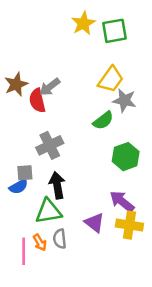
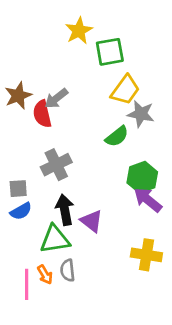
yellow star: (83, 23) -> (79, 31), moved
green square: (114, 31) -> (110, 52), moved
gray square: (25, 173) -> (18, 189), moved
purple arrow: (122, 201) -> (148, 200), moved
purple triangle: (95, 223) -> (91, 221), moved

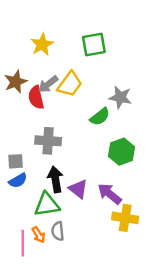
yellow star: (79, 31) -> (42, 44), moved
yellow trapezoid: (125, 90) -> (70, 84), moved
gray cross: (56, 165) -> (48, 141), turned 30
purple arrow: (148, 200) -> (110, 194), moved

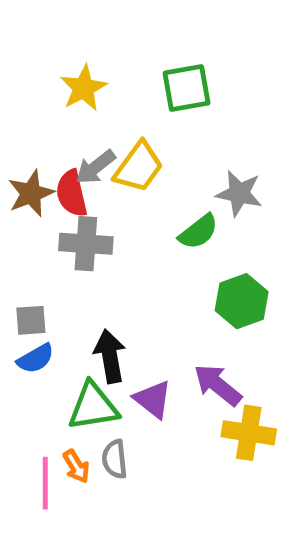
brown star: (16, 82) -> (31, 193), moved
gray cross: (48, 141) -> (86, 244), moved
purple triangle: (78, 189) -> (153, 399), moved

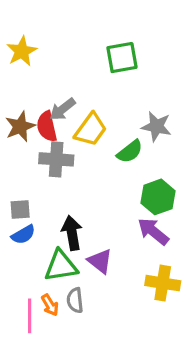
yellow star: (84, 88) -> (22, 51), moved
yellow trapezoid: (139, 167) -> (91, 130), moved
purple arrow: (218, 385) -> (153, 231), moved

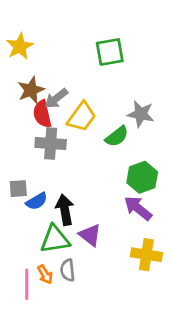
brown star: (20, 126) -> (31, 90), moved
blue semicircle: (23, 235) -> (37, 201), moved

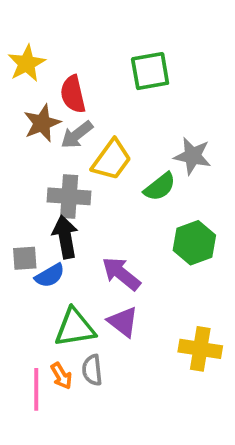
red semicircle: (42, 114) -> (73, 94), moved
purple arrow: (138, 208) -> (121, 274), moved
black arrow: (65, 210) -> (65, 237), moved

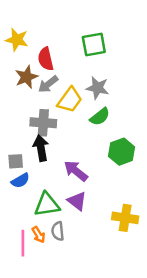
yellow star: (27, 63) -> (17, 40), turned -30
gray star: (193, 156) -> (97, 88), moved
blue semicircle: (50, 276) -> (20, 181), moved

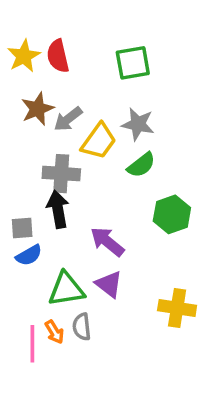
yellow star: (17, 40) -> (24, 56), turned 30
red semicircle: (46, 59) -> (58, 56), moved

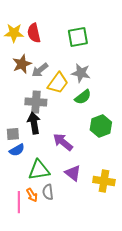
yellow star: (24, 56) -> (14, 33), turned 30
purple triangle: (109, 284) -> (73, 173), moved

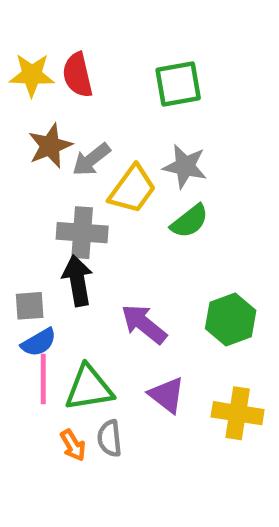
green hexagon: (101, 126) -> (231, 320), moved
pink line: (19, 202) -> (43, 379), moved

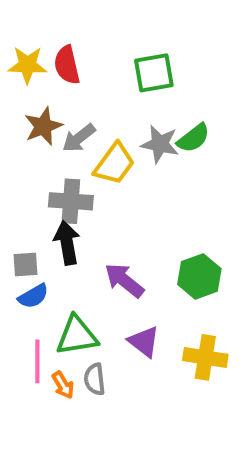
green semicircle: (190, 221) -> (193, 138), moved
pink line: (43, 379) -> (37, 361), moved

